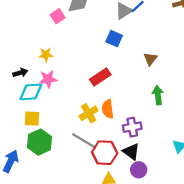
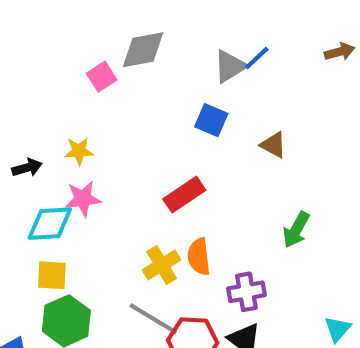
brown triangle: (150, 59) -> (273, 145), moved, turned -40
black arrow: (20, 73) -> (27, 168), moved
green arrow: (158, 95) -> (296, 230), turned -144

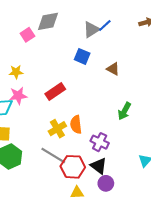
red rectangle: (184, 195) -> (55, 92), moved
purple cross: (246, 292) -> (100, 142), turned 36

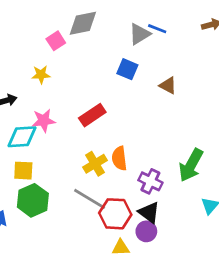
blue line: (105, 25) -> (157, 29), turned 64
yellow star: (16, 72) -> (41, 75), moved
green arrow: (124, 111) -> (191, 165), moved, size x1.4
purple circle: (106, 183) -> (146, 231), moved

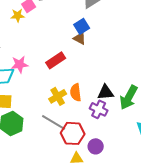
blue square: (127, 69) -> (82, 26), turned 35
yellow star: (41, 75) -> (18, 15), moved
brown triangle: (168, 85) -> (80, 38), moved
black triangle: (149, 212) -> (106, 92), moved, turned -42

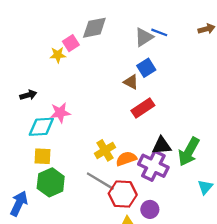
blue square: (82, 26) -> (146, 68), moved
red rectangle: (56, 60) -> (143, 108), moved
orange semicircle: (76, 92) -> (126, 159), moved, turned 78
purple cross: (99, 109) -> (153, 166), size x1.4

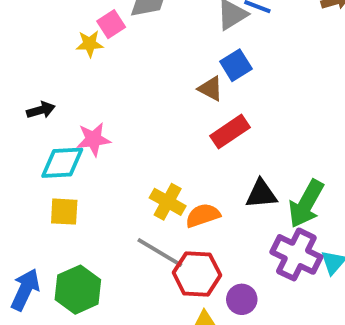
yellow cross: (105, 150) -> (168, 202), turned -30
purple cross: (153, 166) -> (296, 254), moved
green hexagon: (51, 182) -> (78, 290), moved

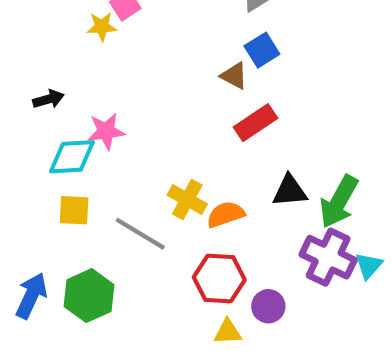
gray line: (160, 253) -> (140, 234), moved

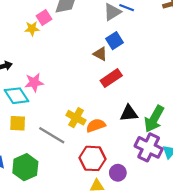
cyan diamond: (72, 157) -> (17, 96), turned 60

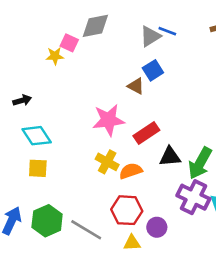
pink square: (44, 17) -> (69, 43), turned -32
red rectangle: (111, 78) -> (146, 133), moved
pink star: (34, 82) -> (108, 120), moved, size x1.4
gray line: (52, 135) -> (86, 230), moved

